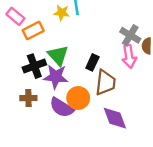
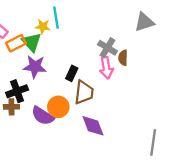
green triangle: (58, 55) -> (32, 42), moved
black cross: (34, 66) -> (17, 91), moved
purple star: (56, 77) -> (35, 67), moved

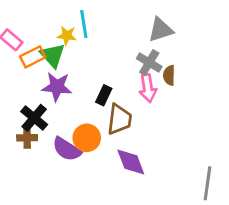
gray triangle: (144, 22) -> (161, 30), moved
black cross: (17, 91) -> (34, 118), turned -30

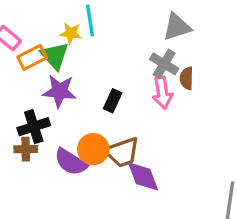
black cross: (34, 118) -> (34, 127), turned 32
brown trapezoid: (119, 119) -> (122, 152), moved, turned 64

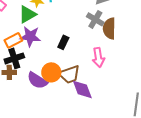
green triangle: (55, 56) -> (27, 14), turned 42
orange rectangle: (32, 57) -> (13, 40), moved
brown semicircle: (187, 78) -> (109, 28), size x1.5
pink arrow: (162, 93) -> (98, 57), moved

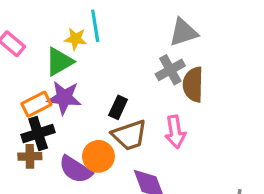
gray cross: (95, 19) -> (170, 70), turned 30
brown trapezoid: (69, 74) -> (129, 135), moved

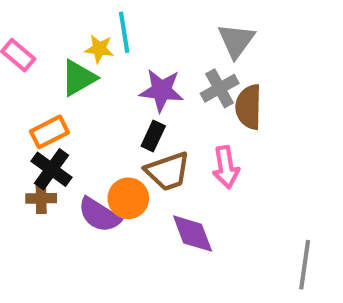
gray triangle: (183, 32) -> (236, 41), turned -36
purple star: (64, 98) -> (161, 90), moved
black cross: (38, 134) -> (52, 169), turned -36

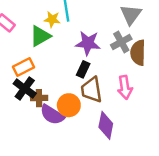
brown trapezoid: (168, 171) -> (91, 90), turned 100
brown cross: (41, 198) -> (39, 98), moved
purple diamond: (193, 234) -> (106, 125), turned 32

